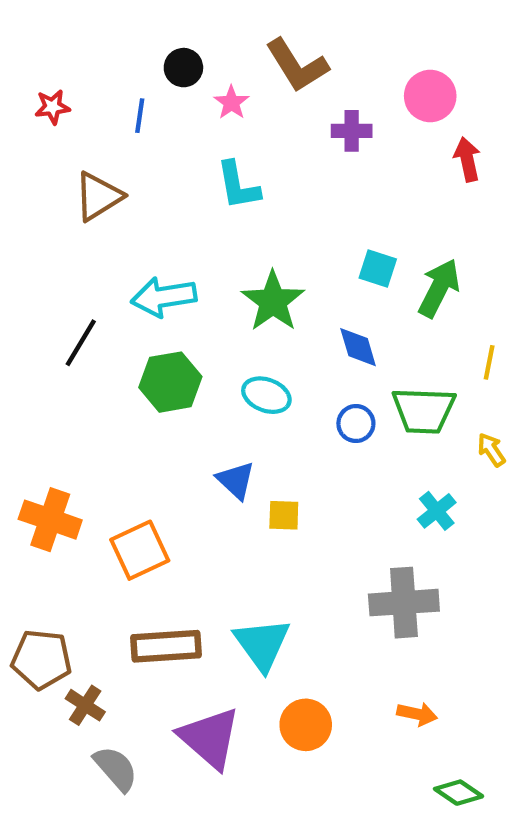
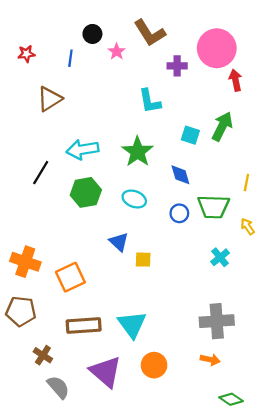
pink circle: (430, 96) -> (217, 48), size x1.5
cyan L-shape: (238, 186) -> (150, 101), moved
green arrow: (439, 288) -> (222, 126), moved
gray cross: (404, 603) -> (217, 321), moved
brown pentagon: (41, 659) -> (21, 311), moved

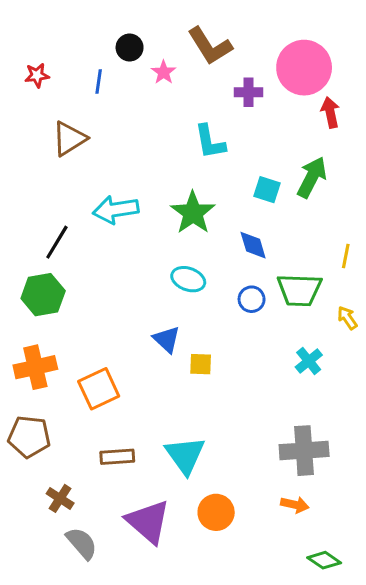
green hexagon: (86, 192) -> (43, 295), moved
orange cross: (25, 262) -> (35, 367), turned -32
brown rectangle: (84, 326) -> (117, 457), size x0.7

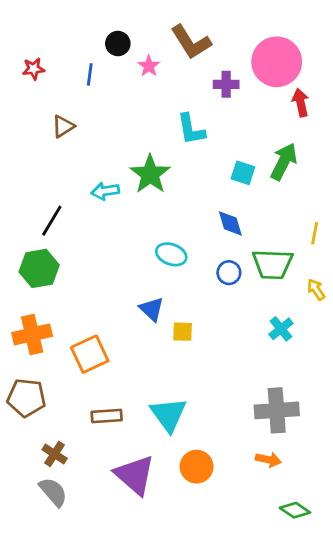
brown triangle: (69, 139) -> (63, 126), size x0.7
cyan arrow: (116, 210) -> (105, 191), size x0.7
green star: (193, 213) -> (150, 174), moved
gray semicircle: (82, 543) -> (53, 492), moved

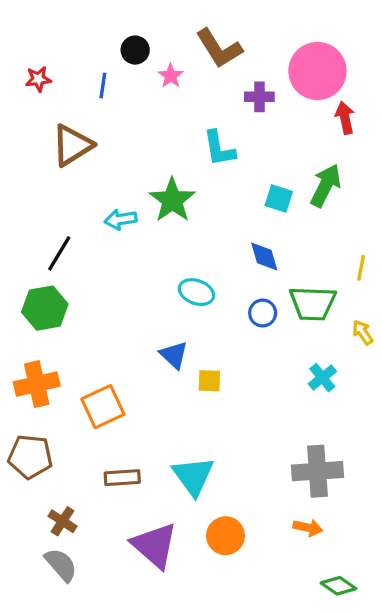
brown triangle: (63, 126) -> (72, 145), size x1.6

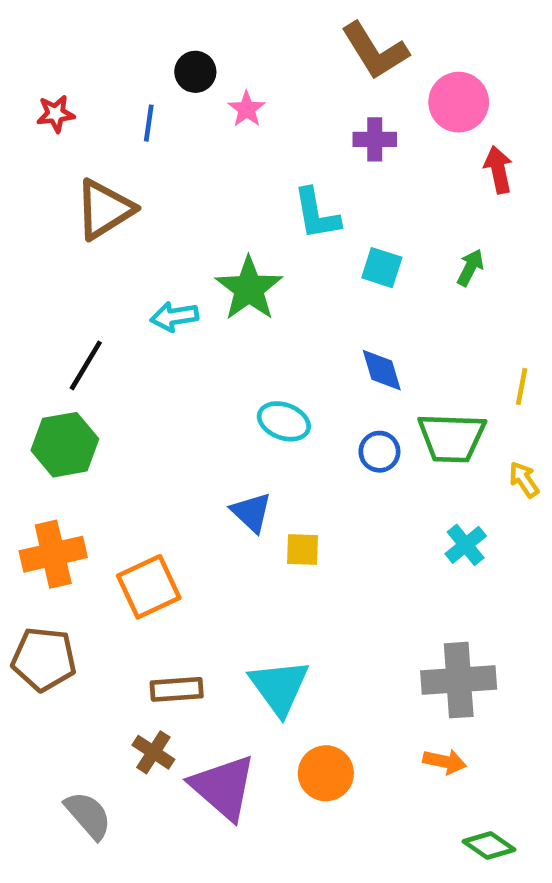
brown L-shape: (219, 48) -> (375, 51), moved
pink circle: (317, 71) -> (459, 102), size x0.7
green arrow: (326, 186) -> (470, 268), size x0.6
cyan square: (279, 198) -> (382, 268), moved
brown cross: (63, 521) -> (153, 752), moved

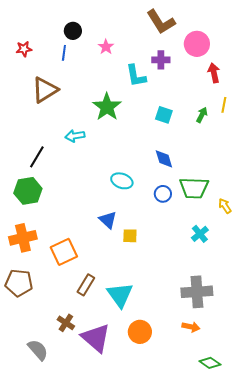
black circle: (195, 72) -> (73, 31), moved
cyan L-shape: (317, 214) -> (136, 76), moved
green star: (249, 289) -> (107, 107), moved
yellow line: (522, 386) -> (224, 105), moved
brown rectangle: (177, 689) -> (86, 285), moved, turned -55

